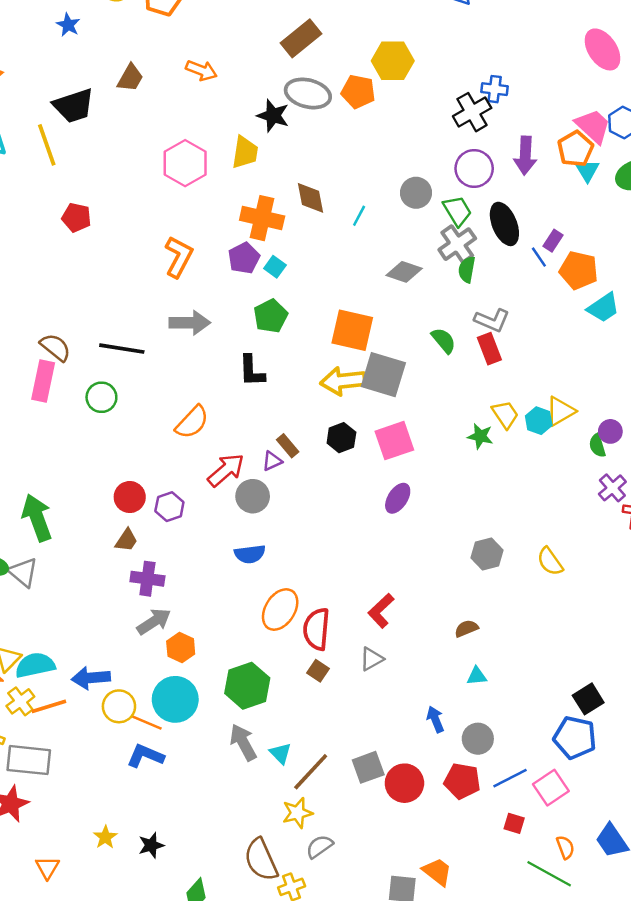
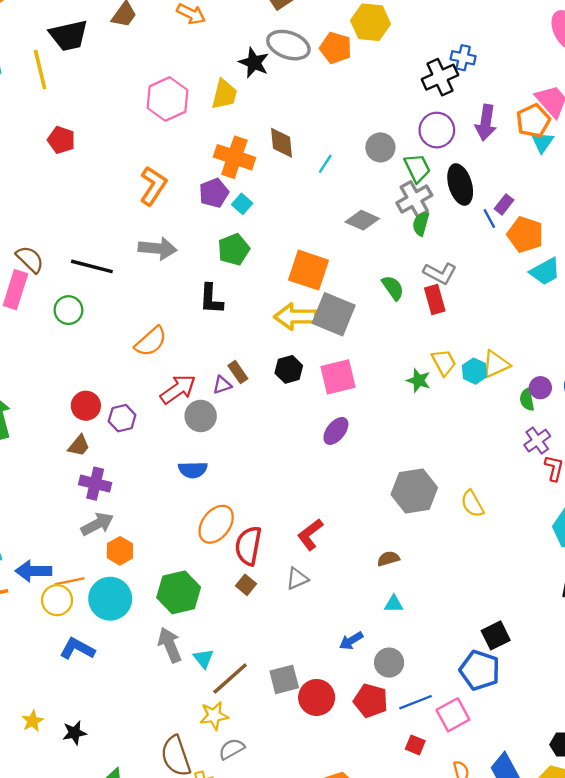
gray hexagon: (487, 554) -> (414, 491), size x1.5
blue arrow: (435, 719) -> (351, 641), turned -105
orange line: (147, 723) -> (70, 581), moved, turned -40

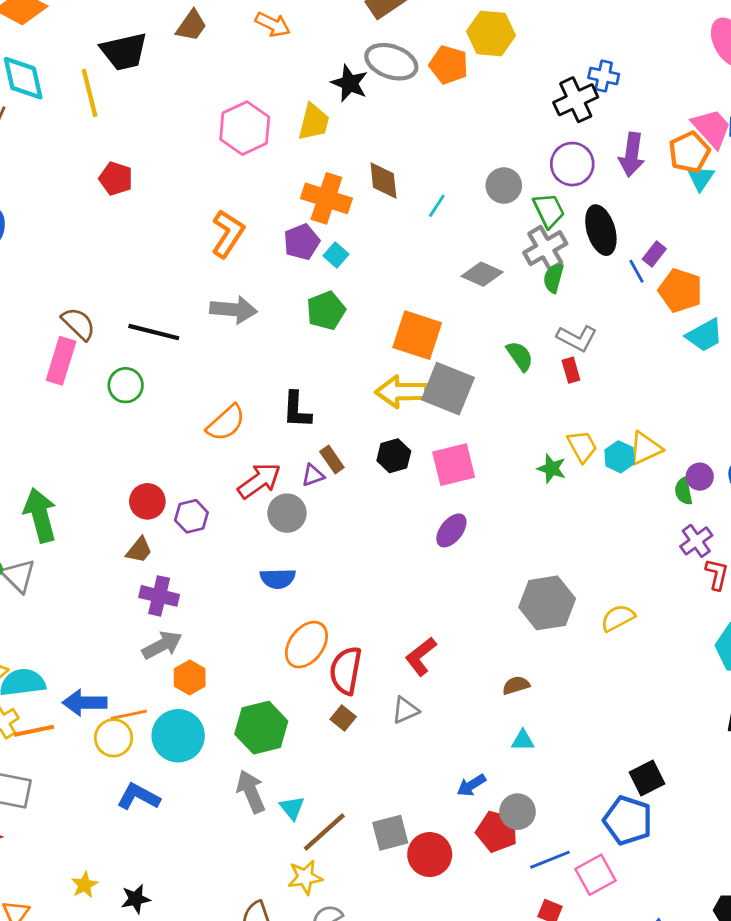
black L-shape: (211, 299) -> (297, 410), moved
red rectangle: (435, 300) -> (571, 370), size x0.7
yellow semicircle: (472, 504) -> (618, 618), turned 92
red pentagon: (371, 701) -> (497, 832), moved

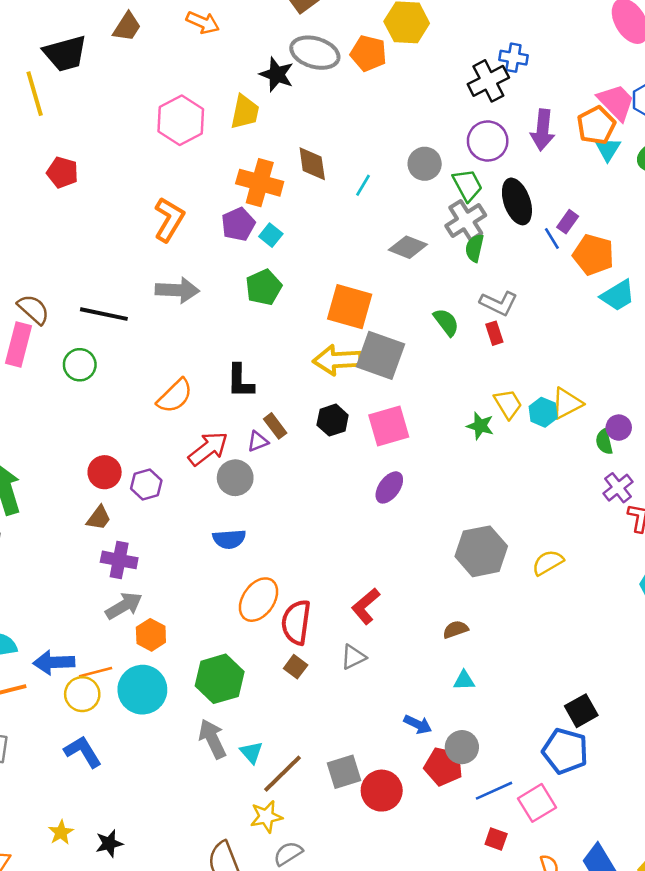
blue arrow: (471, 785) -> (418, 724), turned -120
blue L-shape: (138, 797) -> (83, 752), moved, turned 33

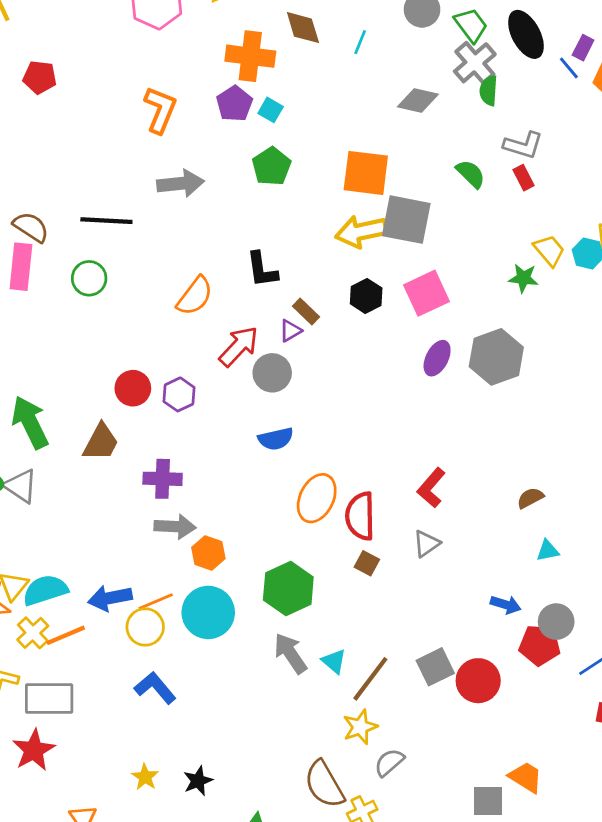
brown trapezoid: (99, 518) -> (101, 442), moved, size x1.4
gray hexagon: (481, 551) -> (496, 357), moved
gray arrow: (124, 606) -> (175, 527), turned 42

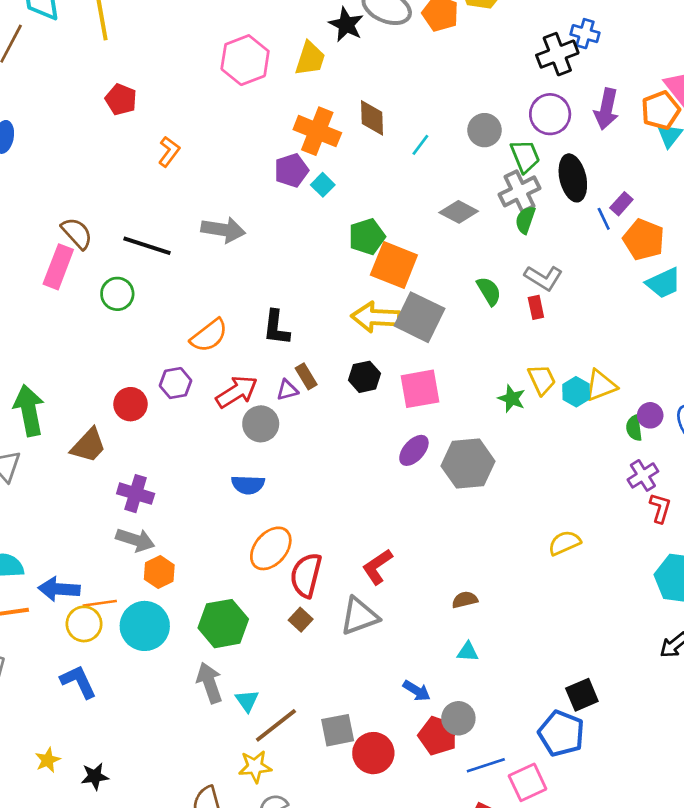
orange L-shape: (160, 110) -> (169, 152), moved, size x0.7
green pentagon: (271, 166) -> (367, 237), moved
purple hexagon: (179, 394) -> (175, 383), moved
gray triangle: (426, 544) -> (359, 616), size x1.5

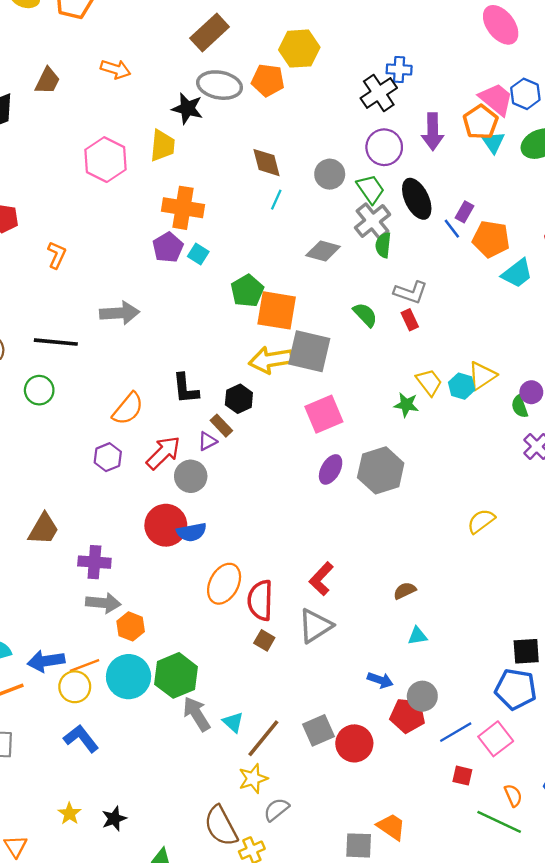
brown diamond: (372, 118) -> (267, 163), moved
black hexagon: (364, 377) -> (239, 399), moved
red circle: (130, 404) -> (166, 525), moved, size x1.4
green hexagon: (223, 624) -> (176, 675), moved
black square: (582, 695) -> (526, 651), turned 32

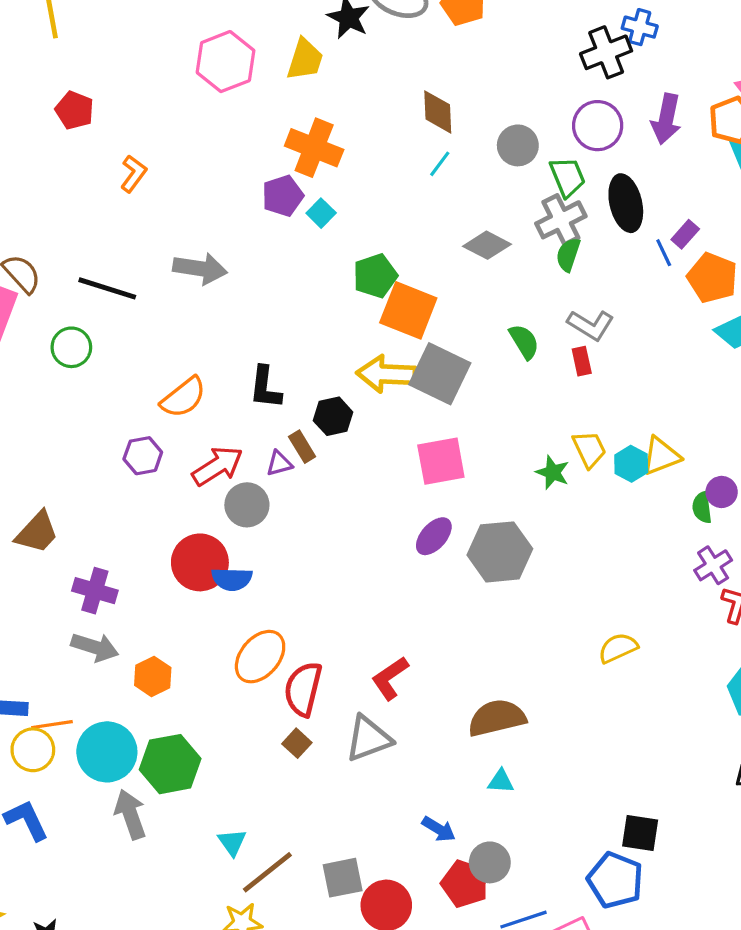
brown semicircle: (405, 591) -> (497, 718), size x1.8
orange hexagon: (131, 626) -> (153, 676), moved
gray arrow: (197, 714) -> (130, 814), moved

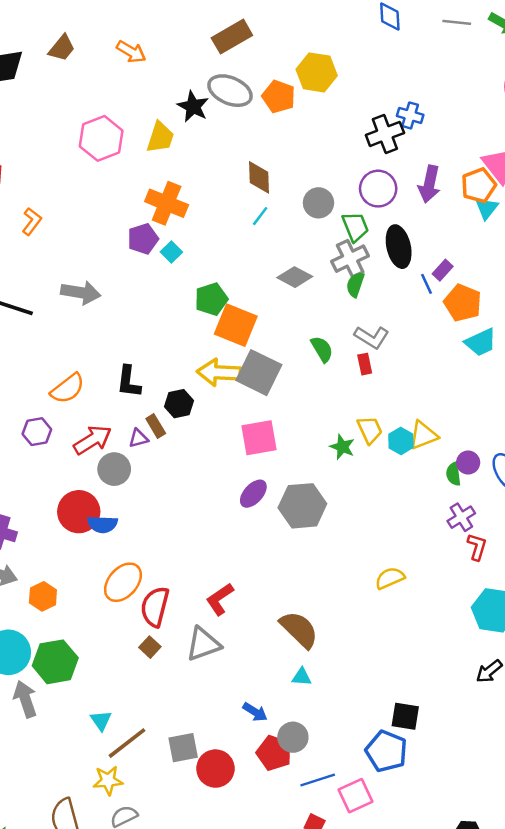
brown semicircle: (497, 718) -> (299, 629), turned 57

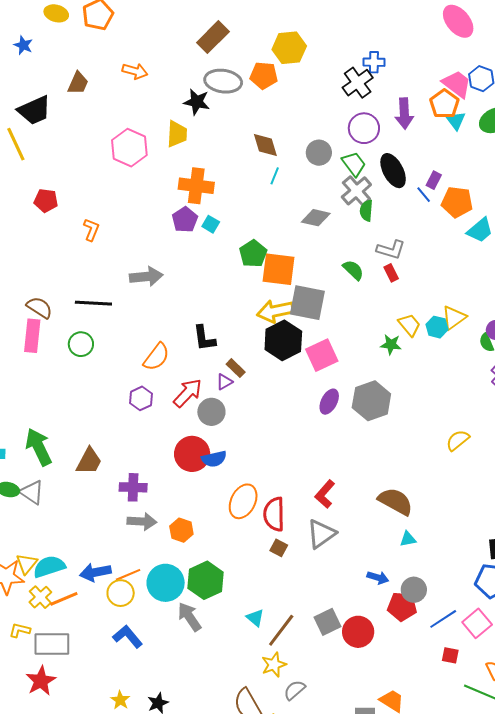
black hexagon: (179, 404) -> (283, 340), moved, size x1.6

